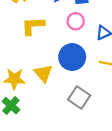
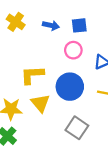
yellow L-shape: (33, 26) -> (32, 75), moved

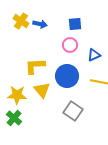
blue arrow: (51, 25) -> (40, 24), moved

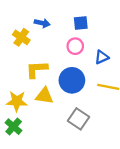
yellow cross: (21, 21) -> (21, 37), moved
yellow triangle: (42, 90) -> (44, 96), turned -42

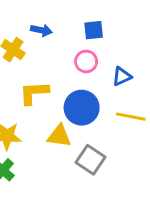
yellow triangle: (44, 96) -> (59, 136), moved

